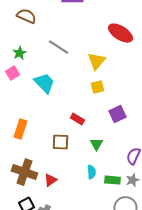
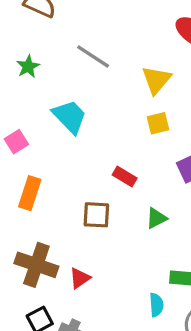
pink square: (12, 73) -> (16, 142), moved
green triangle: (96, 144) -> (156, 218), turned 32
cyan semicircle: (91, 172) -> (156, 305), moved

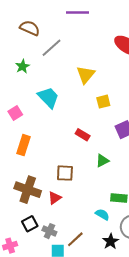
gray line: (93, 57) -> (52, 48), moved, turned -75
yellow triangle: (156, 80) -> (86, 75), moved
brown square: (96, 215) -> (65, 173), moved
cyan semicircle: (156, 305) -> (102, 214), turned -56

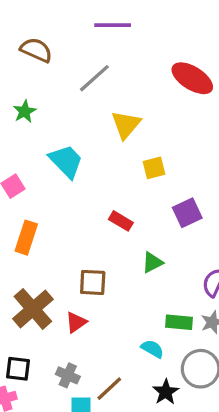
gray line: (52, 48) -> (94, 78), moved
brown cross: (28, 190) -> (33, 309), turned 30
black square: (30, 224) -> (18, 369), moved, turned 35

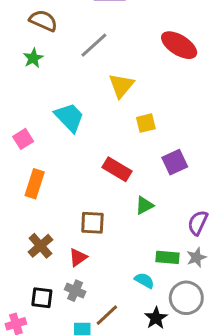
green star: (25, 111) -> (33, 58), moved
red rectangle: (121, 221) -> (117, 169), size x1.4
brown cross: (33, 309) -> (40, 246), size x0.7
black square: (18, 369) -> (42, 298), moved
gray cross: (68, 375) -> (75, 291), moved

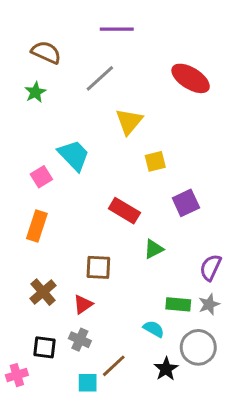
pink square: (23, 139) -> (41, 177), moved

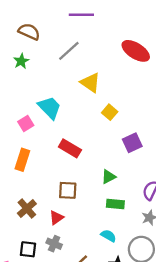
yellow triangle: (129, 121) -> (90, 83), turned -35
yellow square: (155, 161) -> (110, 112), turned -35
red rectangle: (124, 211) -> (70, 148), moved
green rectangle: (178, 304) -> (115, 204), moved

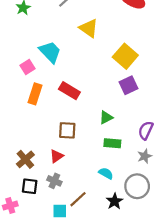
yellow square: (110, 112) -> (125, 56), moved, size x1.6
orange rectangle: (22, 160) -> (35, 94), moved
brown cross: (27, 208) -> (25, 159), moved

